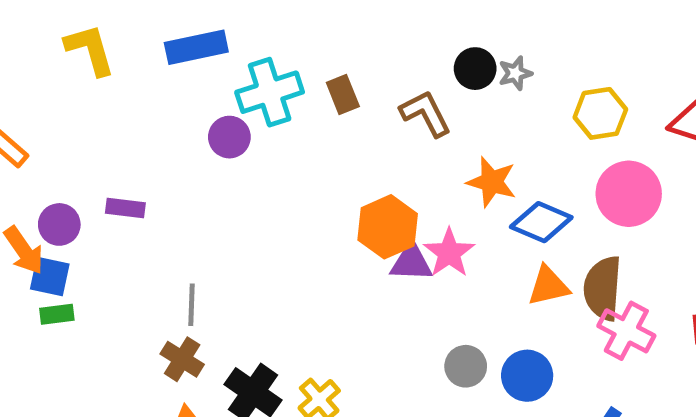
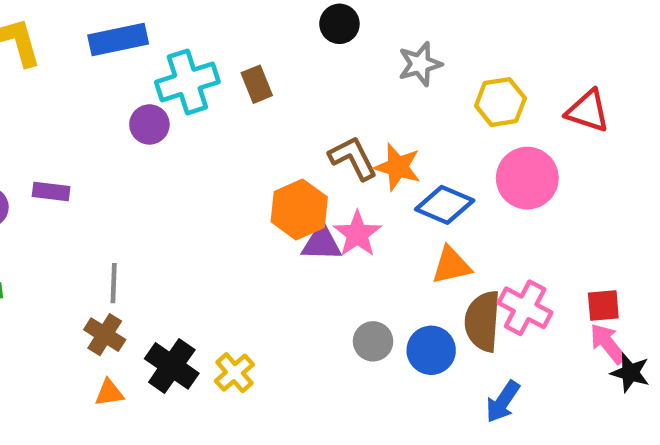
black circle: (475, 69) -> (339, 24), moved
gray star: (515, 73) -> (420, 64), size x1.4
brown L-shape: (425, 113) -> (353, 158), moved
brown semicircle: (603, 288) -> (483, 321), moved

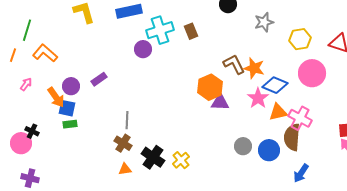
purple rectangle: (51, 192) -> (99, 79), turned -42
pink star: (357, 234) -> (258, 98), moved
pink cross: (525, 308) -> (300, 118), moved

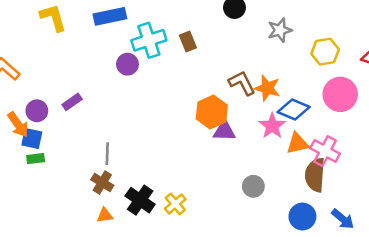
blue circle: (269, 150) -> (302, 216), moved
blue arrow: (301, 173) -> (343, 219), moved, turned -84

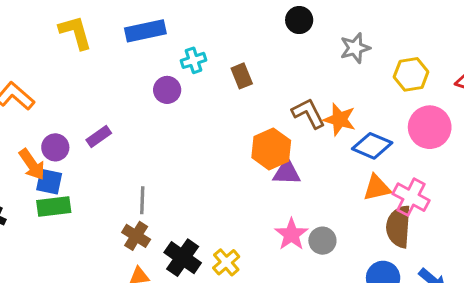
cyan cross: (149, 40) -> (194, 60), size x0.6
brown rectangle: (188, 42) -> (242, 76), moved
pink star: (272, 126) -> (291, 234), moved
green rectangle: (36, 159) -> (54, 206), size x1.5

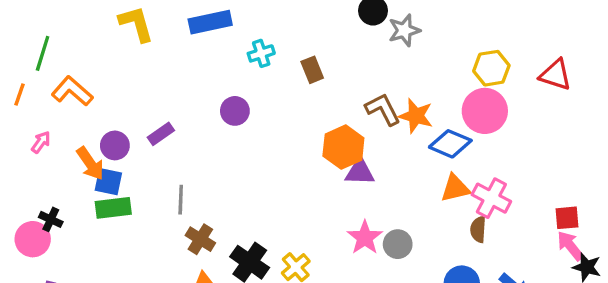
gray star: (355, 48) -> (404, 30), moved
purple circle: (167, 90) -> (235, 111), moved
pink circle: (430, 127) -> (485, 111), moved
gray line: (142, 200) -> (181, 200), moved
brown semicircle: (399, 227) -> (478, 229), size x0.6

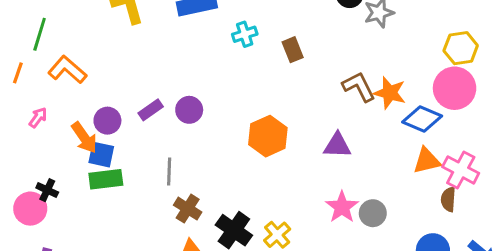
purple circle: (235, 111) -> (189, 110), moved
orange hexagon: (343, 147) -> (268, 136), moved

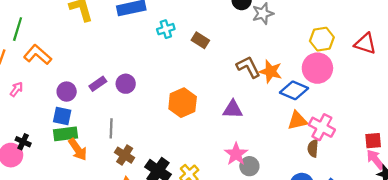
brown rectangle: (293, 50) -> (200, 40), turned -36
orange arrow: (84, 138) -> (78, 149), moved
gray circle: (373, 213) -> (249, 166), moved

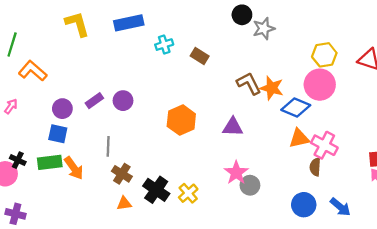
green rectangle: (65, 134) -> (50, 162), moved

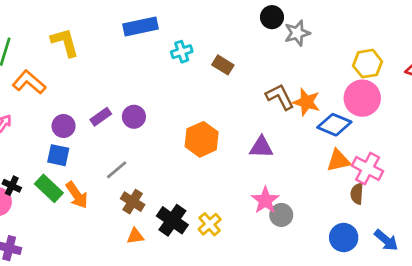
yellow L-shape: (77, 24) -> (65, 42), moved
gray line: (108, 146) -> (117, 170), turned 48
green rectangle: (50, 162) -> (49, 188), turned 50

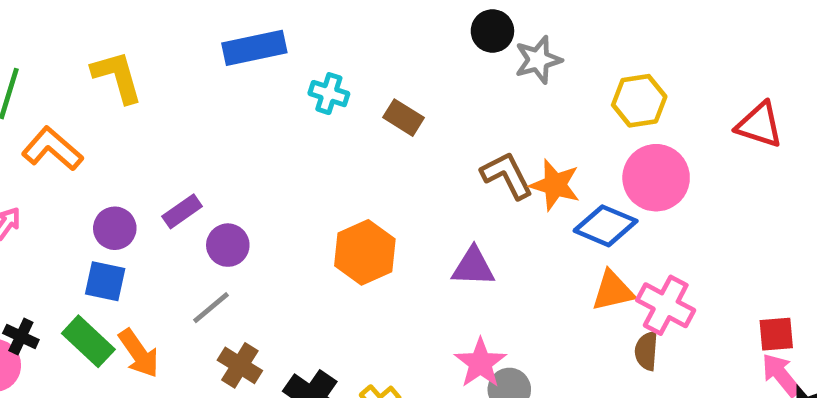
cyan cross: (182, 52) -> (329, 94), turned 36
yellow hexagon: (368, 64) -> (639, 101), moved
purple circle: (134, 117) -> (228, 245), moved

